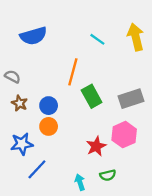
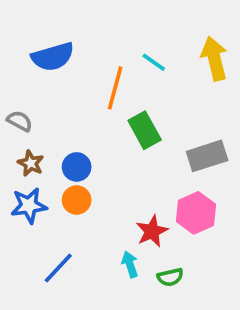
orange line: (73, 72) -> (115, 88), moved
green rectangle: (92, 96) -> (145, 130), moved
blue star: (22, 144) -> (29, 206), moved
cyan arrow: (80, 182) -> (130, 264), moved

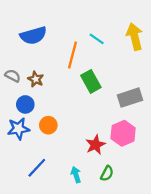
brown star: (31, 163) -> (36, 79), moved
blue circle: (77, 167) -> (25, 104), moved
cyan arrow: (130, 264) -> (76, 175), moved
green semicircle: (170, 277) -> (107, 174), turned -49

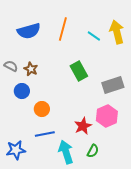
cyan line: (97, 39) -> (94, 36), moved
orange line: (72, 55) -> (63, 29), moved
blue star: (18, 129) -> (16, 150), moved
blue line: (37, 168) -> (45, 134), moved, turned 36
cyan arrow: (76, 175) -> (66, 152), size x1.6

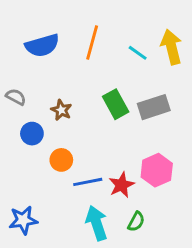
brown star: (31, 69) -> (61, 110), moved
gray rectangle: (113, 85) -> (154, 107), moved
blue line: (45, 134) -> (88, 182), moved

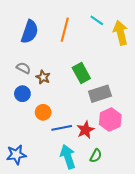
blue semicircle: (42, 45) -> (30, 32), turned -55
cyan line: (138, 53) -> (97, 20), moved
gray semicircle: (16, 97) -> (23, 68), moved
gray rectangle: (154, 107) -> (100, 94), moved

